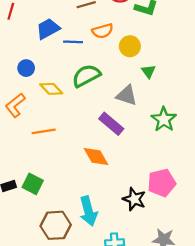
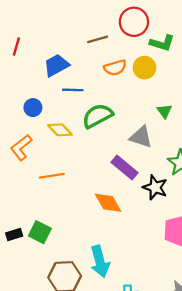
blue line: (73, 42) -> (73, 90), moved
yellow circle: (130, 46) -> (145, 68), moved
black star: (134, 199) -> (155, 187), moved

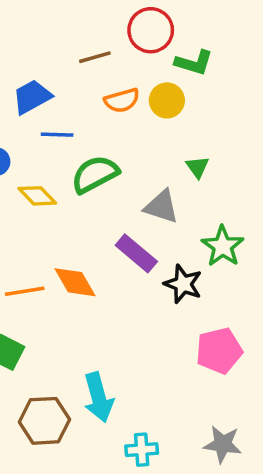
orange line: (52, 176) -> (25, 291), moved
orange diamond: (108, 203) -> (75, 282), moved

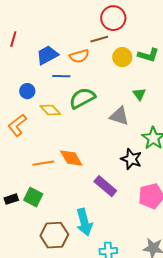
brown line: (95, 57) -> (99, 39), moved
green L-shape: (194, 63) -> (148, 55), moved
orange semicircle: (122, 100) -> (79, 56), moved
purple rectangle: (136, 253) -> (105, 186), moved

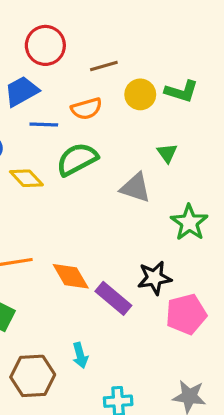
red circle: (113, 18) -> (45, 45), moved
orange semicircle: (79, 56) -> (86, 109), moved
orange diamond: (71, 158) -> (71, 276), moved
black star: (131, 159) -> (154, 278), moved, turned -30
cyan arrow: (84, 222) -> (80, 355), size x0.6

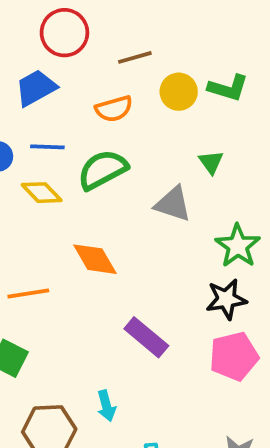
blue line: (44, 124) -> (47, 147), moved
orange diamond: (71, 276) -> (95, 259), moved
black star: (154, 278) -> (226, 299), moved

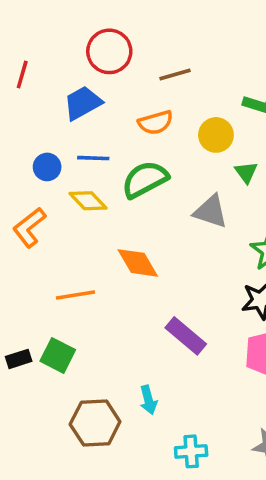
yellow circle: (179, 92) -> (216, 135), moved

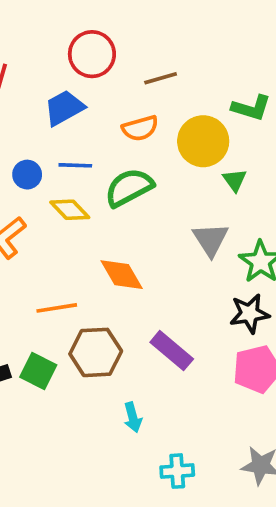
yellow circle: (216, 135) -> (203, 141), size x1.4
gray triangle: (211, 211) -> (211, 239), moved, turned 39
brown hexagon: (95, 423) -> (96, 352), moved

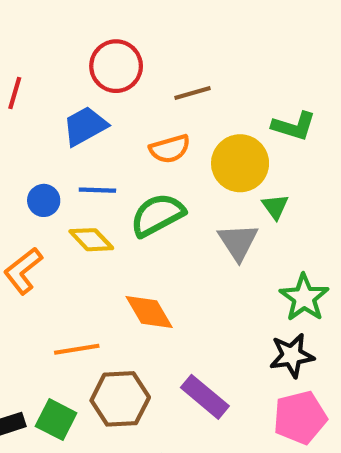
gray triangle: (211, 239) -> (238, 242), moved

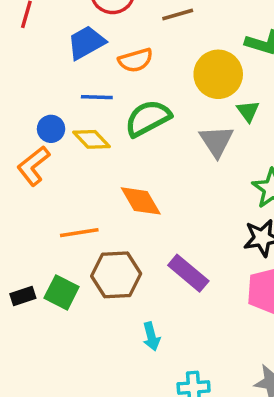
orange semicircle: (170, 149) -> (135, 60), moved
blue circle: (44, 200) -> (51, 129), moved

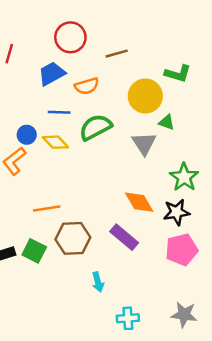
green triangle: (248, 111) -> (167, 122), turned -35
orange diamond: (141, 201) -> (139, 202), moved

